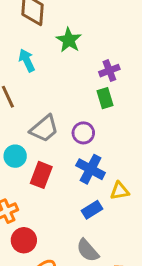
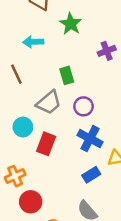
cyan arrow: (27, 60) -> (33, 42), turned -66
green rectangle: (105, 98) -> (67, 75), moved

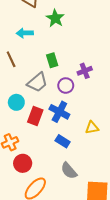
purple cross: (107, 51) -> (85, 71), moved
blue cross: (90, 139) -> (59, 112), moved
blue rectangle: (91, 175) -> (63, 141), moved, turned 64

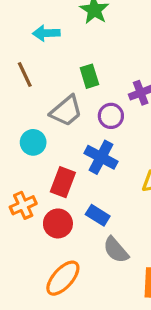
red rectangle: (35, 116) -> (63, 182), moved
blue rectangle: (63, 141) -> (98, 215), moved
red circle: (23, 163) -> (58, 223), moved

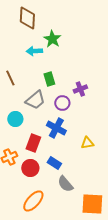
cyan arrow: (46, 33) -> (34, 51), moved

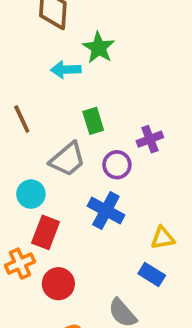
red rectangle: (33, 143) -> (46, 232), moved
blue rectangle: (54, 163) -> (152, 275), moved

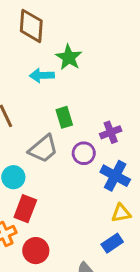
blue cross: (106, 210) -> (115, 176), moved
blue rectangle: (152, 275) -> (112, 243), turned -66

